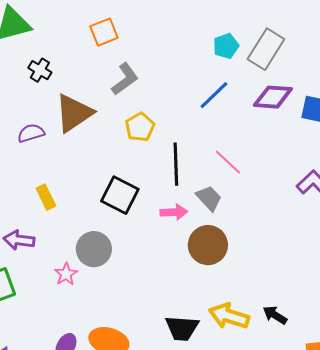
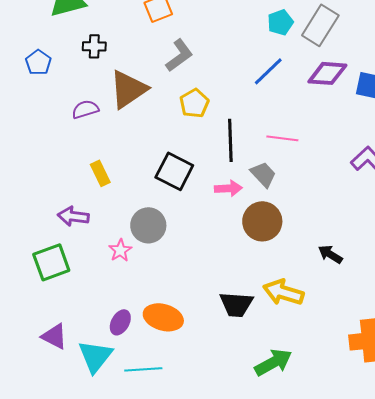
black cross: (40, 70) -> (94, 46), turned -30
pink line: (228, 162) -> (282, 138), turned -36
black arrow: (275, 315) -> (330, 254), moved

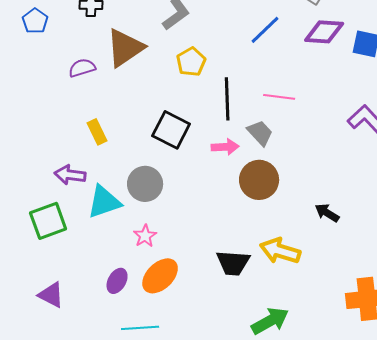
pink star: (120, 250) -> (145, 236), moved
orange ellipse: (163, 317) -> (160, 276), turned -60
cyan triangle: (95, 356) -> (104, 202), moved, turned 33

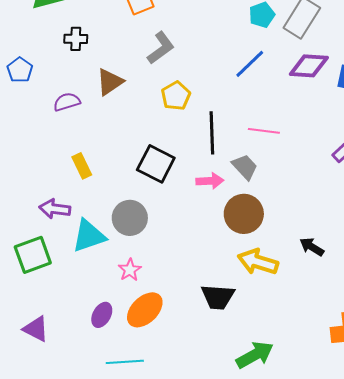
blue pentagon: (35, 21) -> (20, 70), moved
brown triangle: (125, 48) -> (110, 82), size x0.7
yellow arrow: (280, 251) -> (258, 262), moved

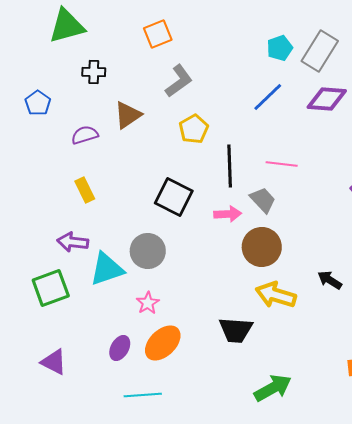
yellow rectangle: (82, 166) -> (85, 190), moved

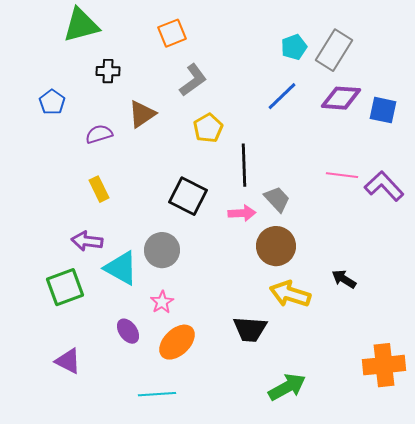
pink line: (282, 164) -> (342, 175), moved
cyan triangle: (107, 269) -> (121, 268), turned 48
purple ellipse: (120, 348) -> (128, 331), moved, turned -65

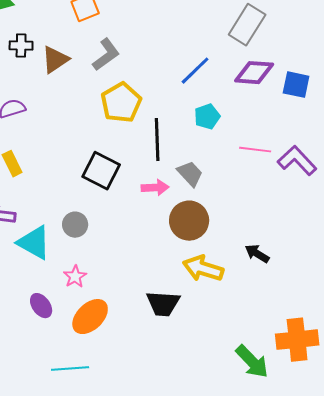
cyan pentagon: (294, 47) -> (207, 117), moved
brown triangle: (142, 114) -> (55, 60), moved
yellow pentagon: (208, 128) -> (121, 103), size x1.4
gray circle: (162, 250) -> (75, 225), size x0.7
green arrow: (287, 387) -> (252, 362), moved, turned 75

